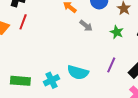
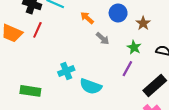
purple line: (111, 65) -> (127, 69), moved
cyan cross: (51, 80) -> (66, 71), moved

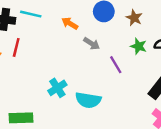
green star: (134, 47) -> (139, 46), moved
purple line: (127, 69) -> (116, 65), moved, turned -49

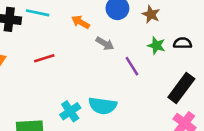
red line: (16, 47) -> (44, 58), moved, turned 60
cyan cross: (57, 88) -> (70, 111), moved

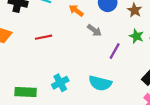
purple line: (132, 66) -> (115, 51), turned 56
cyan semicircle: (103, 106) -> (100, 83), moved

